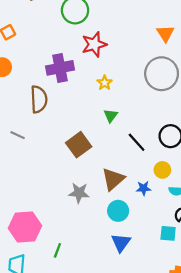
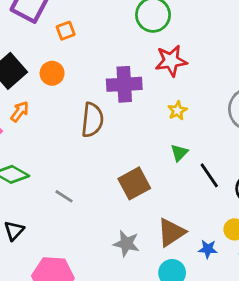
gray line: (18, 135) -> (64, 196), moved
black line: (137, 142) -> (209, 175), moved

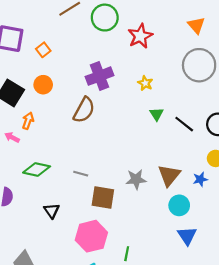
red star: (171, 61) -> (140, 36), moved
brown semicircle: (92, 120) -> (84, 110), turned 40
brown square: (134, 183) -> (103, 197), moved, turned -35
gray star: (126, 244) -> (136, 179), moved

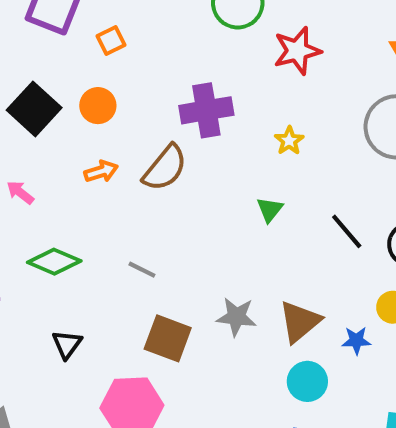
green triangle: (157, 114) -> (270, 210), moved
orange arrow: (28, 121) -> (101, 171), moved, turned 42
gray line: (81, 174) -> (142, 270), moved

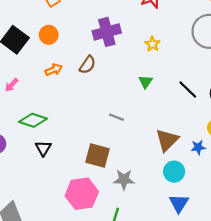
brown semicircle: (165, 168) -> (87, 65), size x0.7
pink arrow: (20, 192) -> (12, 85), turned -80
gray line: (142, 270) -> (116, 117), moved
gray star: (236, 317) -> (124, 180), moved
black triangle: (67, 344) -> (43, 148), moved

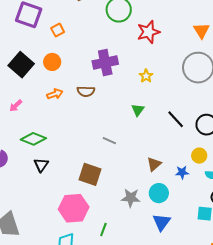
brown semicircle: (87, 65) -> (86, 91), turned 54
brown triangle: (167, 140) -> (154, 164), size x0.7
gray star: (124, 180) -> (131, 198), moved

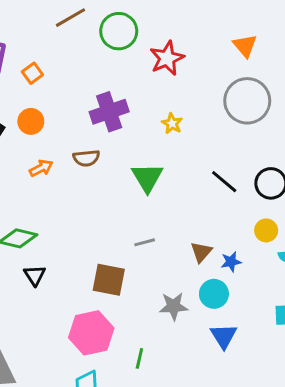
green triangle: (138, 110) -> (147, 178), moved, size x1.6
gray line: (109, 141) -> (145, 242), moved, turned -32
blue star: (182, 172) -> (231, 262), moved

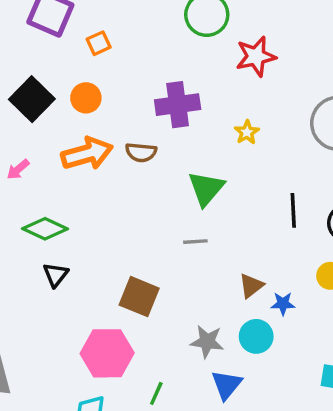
orange arrow: (41, 168) -> (87, 154), size x1.8
black line: (224, 182) -> (293, 210), turned 36
gray line: (145, 242) -> (195, 242), moved
blue triangle: (224, 336) -> (227, 385), moved

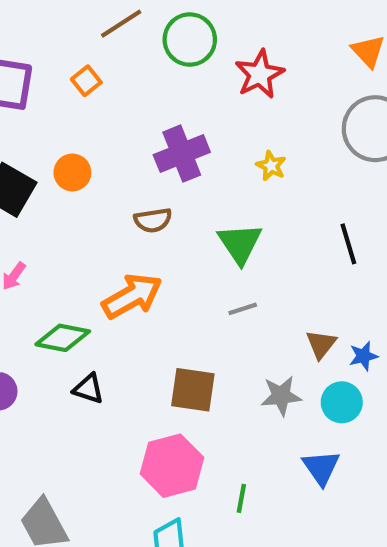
orange square: (99, 43) -> (86, 81), moved
orange arrow: (87, 154) -> (132, 296), moved
black triangle: (56, 275) -> (88, 389), turned -36
gray star: (207, 342) -> (281, 396), moved

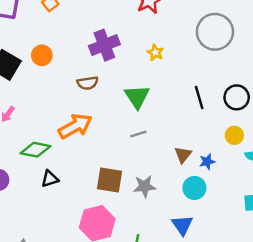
black triangle: (88, 389) -> (50, 179), turned -36
gray star: (281, 396) -> (144, 186), moved

